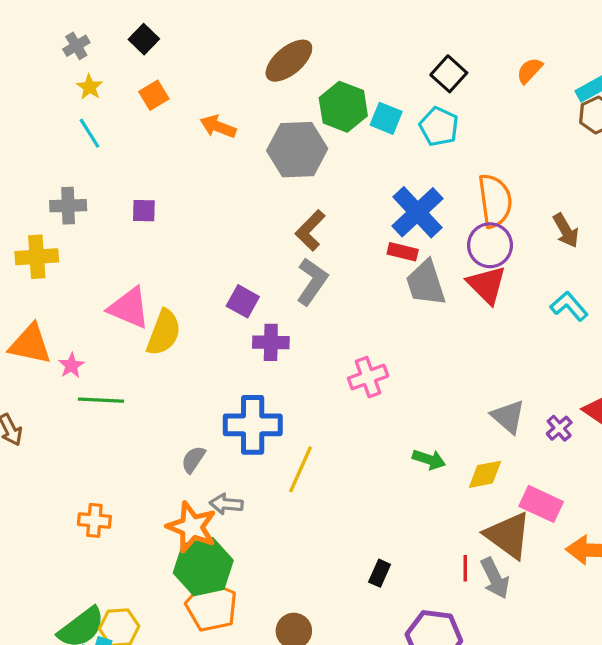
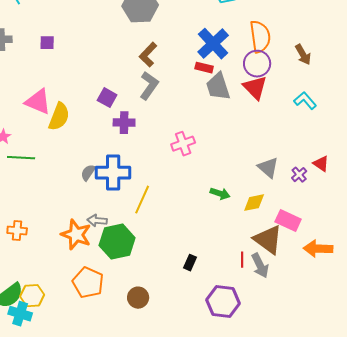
gray semicircle: (193, 459) -> (88, 173), moved
green hexagon: (203, 567) -> (117, 242), moved

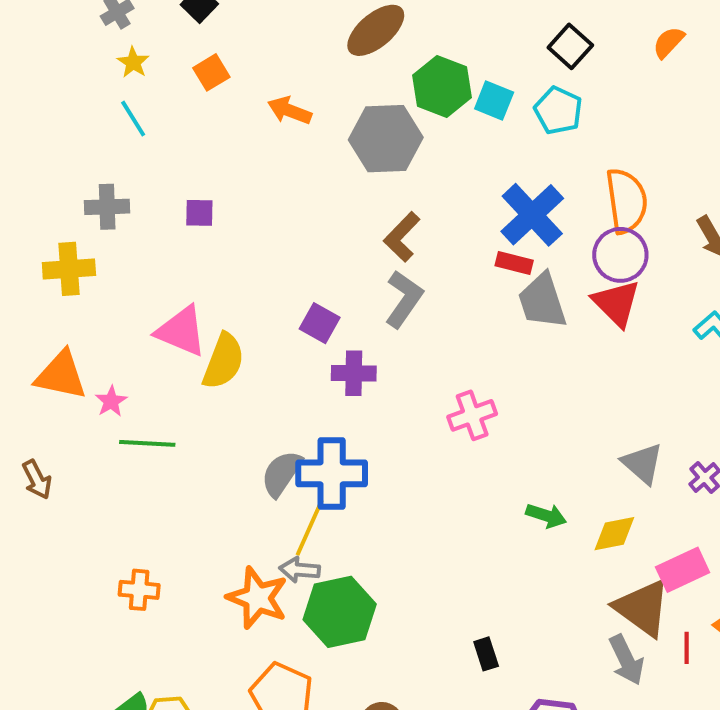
gray semicircle: (88, 173) -> (282, 473), size x1.4
yellow line: (142, 200) -> (310, 528), moved
pink rectangle: (288, 221) -> (683, 570), turned -50
red line: (242, 260) -> (687, 648), moved
black rectangle: (190, 263) -> (486, 654), turned -42

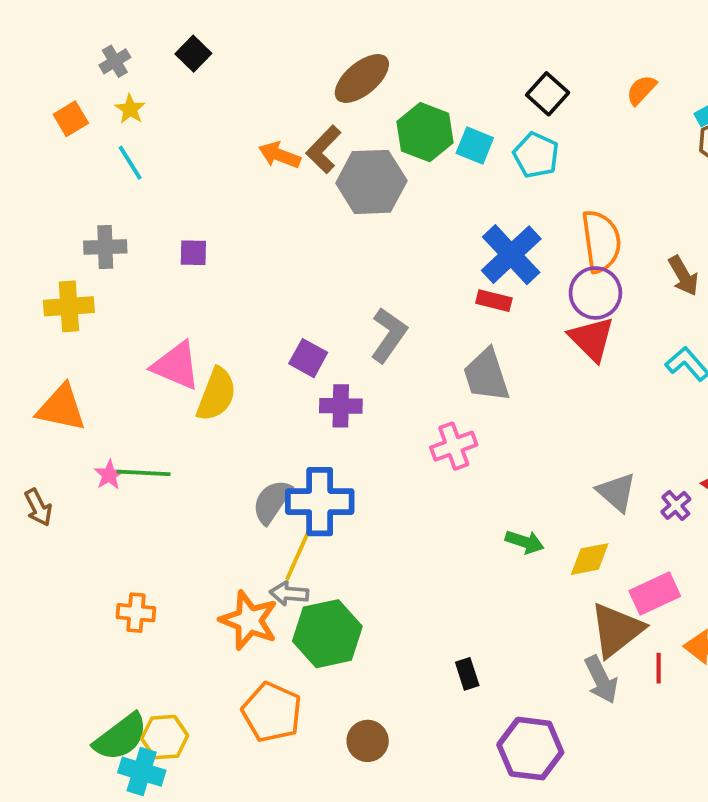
orange square: (211, 72) -> (71, 119), moved
brown L-shape: (402, 237) -> (324, 149), moved
gray trapezoid: (542, 301) -> (486, 375), moved
pink star: (111, 401) -> (109, 475), moved
brown triangle: (642, 608) -> (616, 630), turned 46

